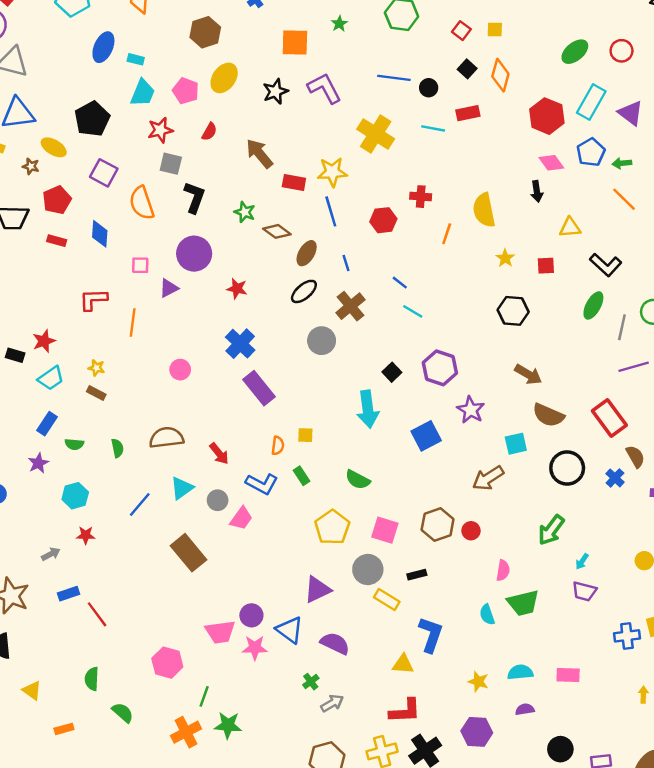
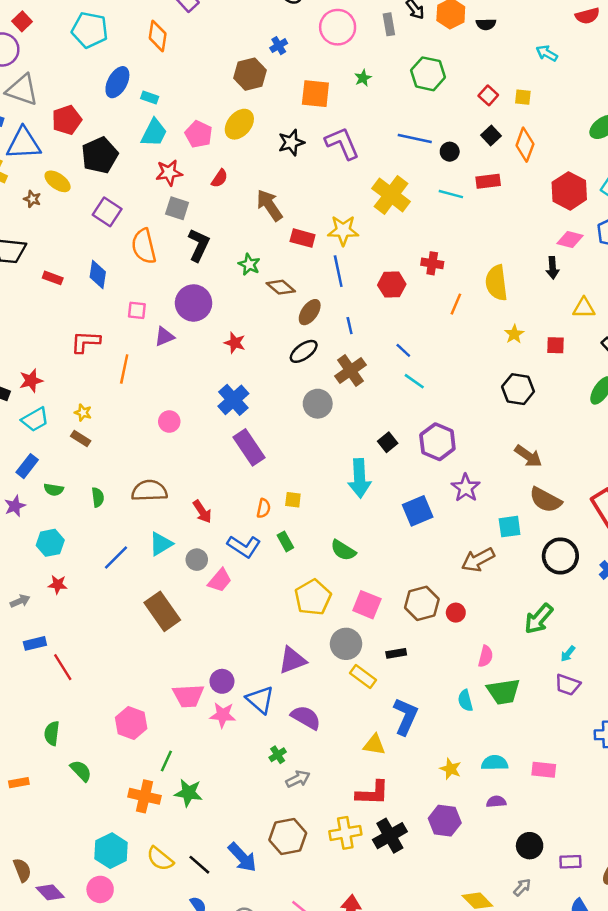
brown hexagon: (205, 32) -> (250, 74), moved
pink diamond: (551, 163) -> (570, 240), turned -45
red pentagon: (57, 200) -> (67, 120), moved
orange cross: (186, 732) -> (145, 796), turned 36

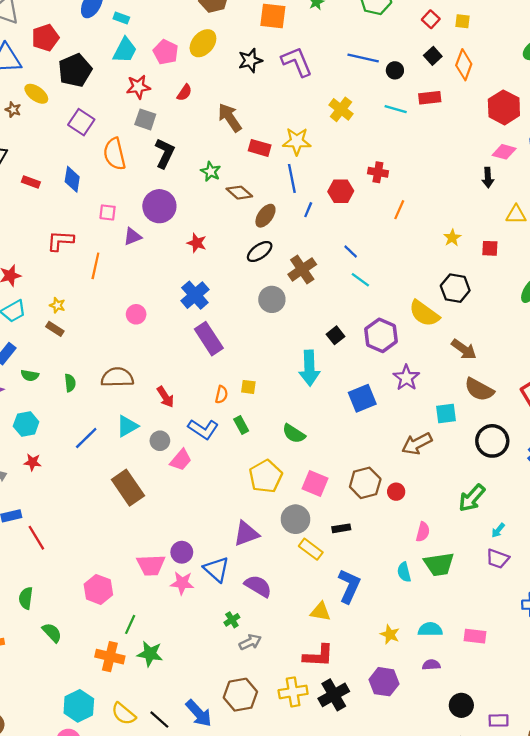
yellow cross: (391, 195) -> (341, 109), size x0.7
yellow semicircle: (496, 283) -> (424, 313), moved, turned -48
blue line: (350, 326) -> (308, 210), moved, turned 35

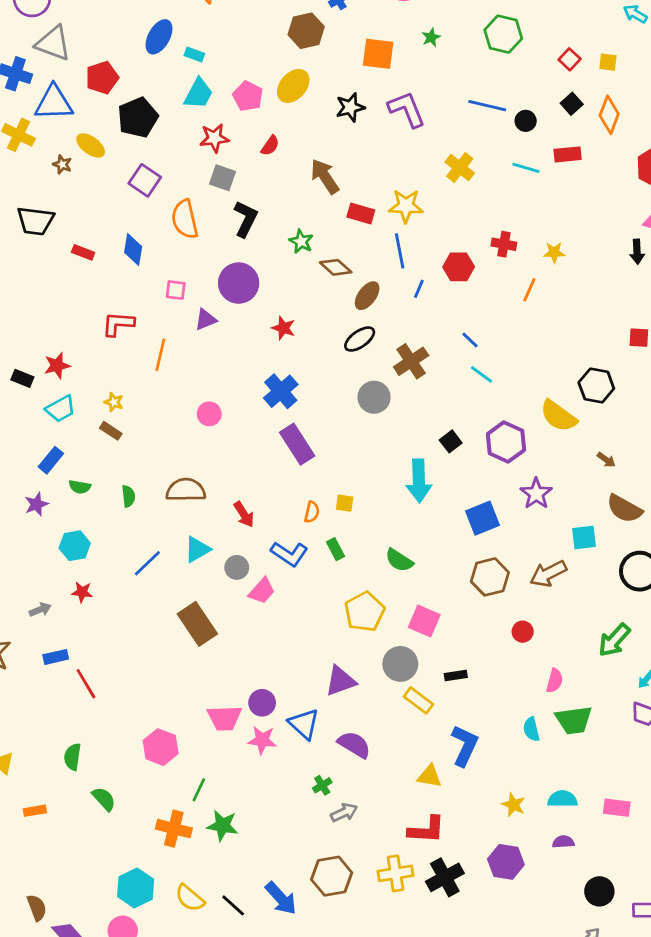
yellow star: (452, 238) -> (554, 252), moved, turned 30
brown arrow: (464, 349) -> (606, 460), size x0.6
brown hexagon: (365, 483) -> (490, 577), moved

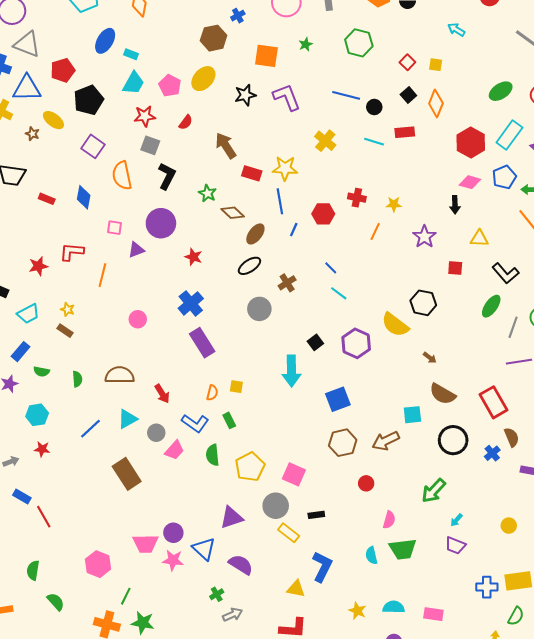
brown cross: (411, 361) -> (287, 283), size x0.7
red star: (57, 366) -> (38, 266), moved
purple star: (536, 494) -> (424, 237), moved
green semicircle: (399, 560) -> (213, 455), moved, turned 50
blue rectangle: (56, 657) -> (22, 497), turned 42

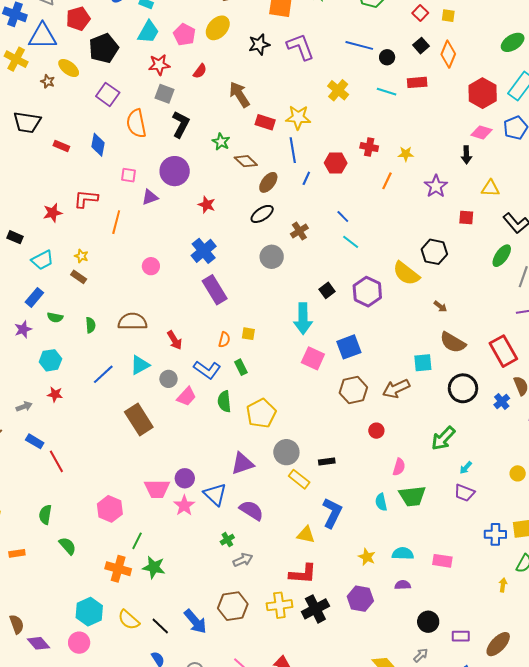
pink square: (294, 474) -> (313, 358), moved
pink star: (173, 560) -> (184, 506), turned 30

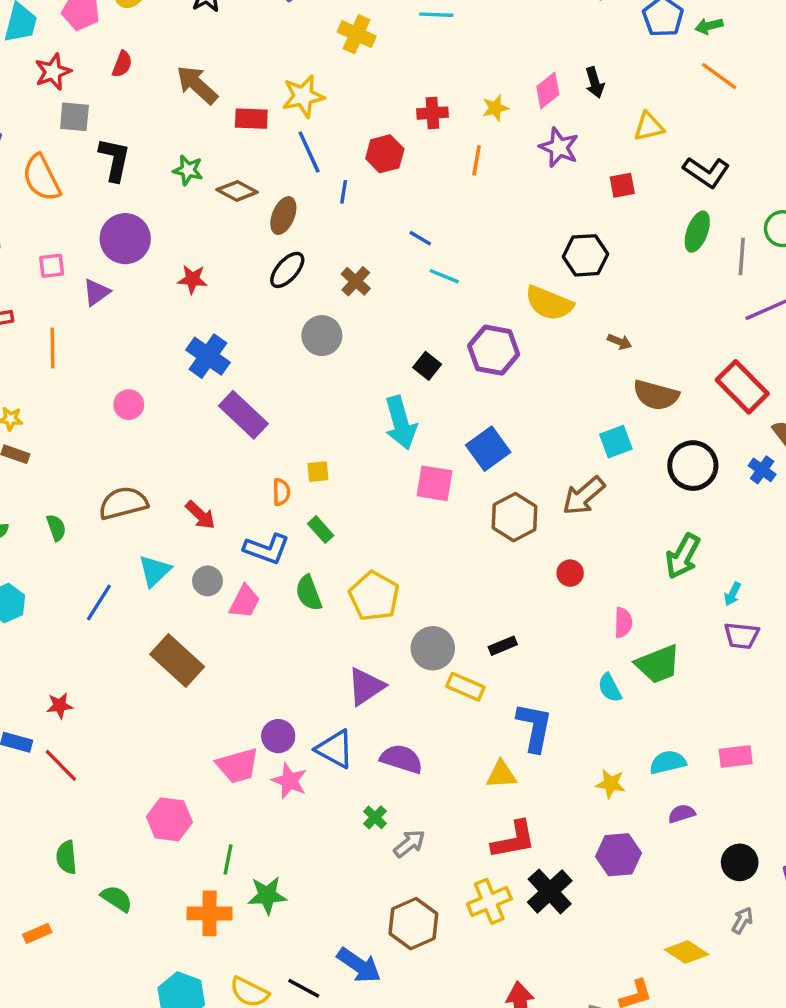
pink diamond: (481, 132) -> (548, 91), moved, turned -40
red star: (55, 394) -> (60, 706), moved

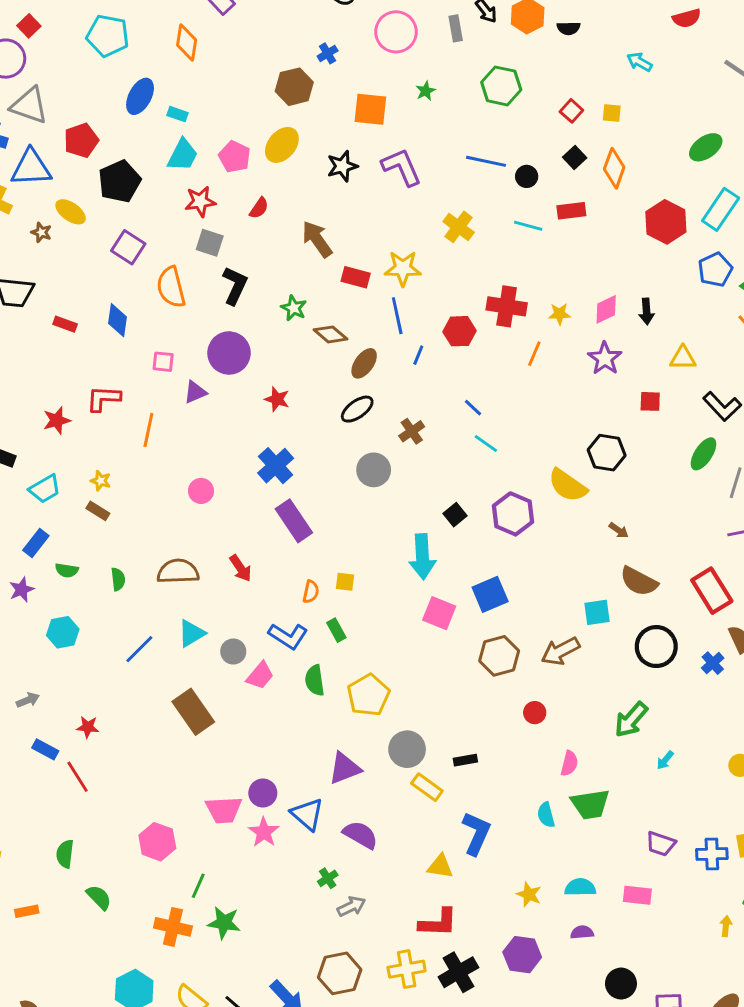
red cross: (432, 113) -> (507, 306), size x1.5
red arrow: (200, 515) -> (241, 568), moved
purple trapezoid: (742, 636) -> (661, 844), moved

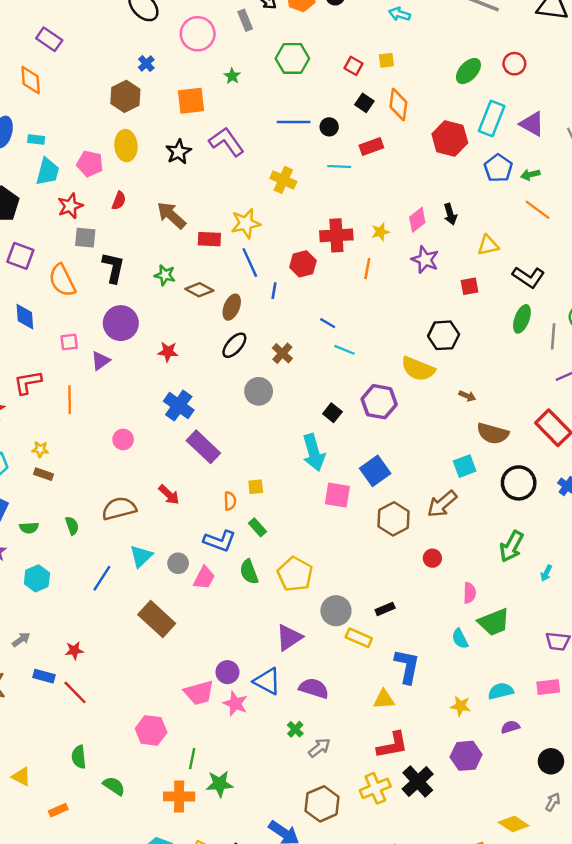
yellow ellipse: (282, 145) -> (126, 146), turned -32

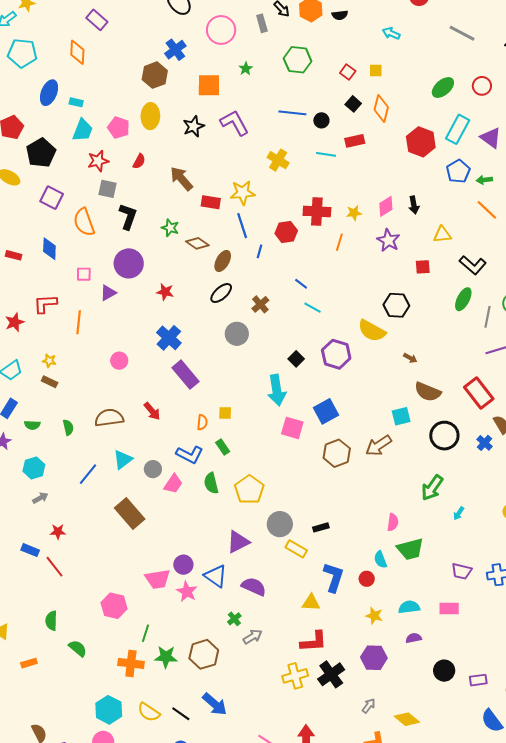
blue cross: (146, 63) -> (175, 50), size x1.5
red circle: (432, 558) -> (367, 579), moved
gray arrow: (21, 640) -> (40, 498), moved
gray arrow: (553, 802) -> (369, 706), moved
brown hexagon: (322, 804) -> (204, 654), moved

